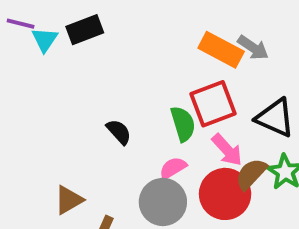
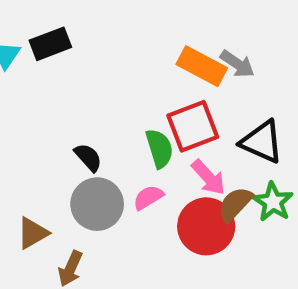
gray circle: (163, 202) -> (97, 204), moved

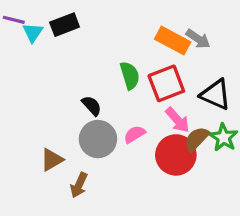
green semicircle: (159, 148) -> (130, 75), moved

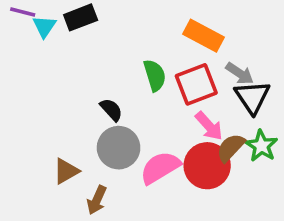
gray arrow: (198, 39) -> (240, 74), moved
black triangle: (216, 95) -> (252, 97), turned 32
pink semicircle: (135, 134) -> (160, 168), moved, size x1.6

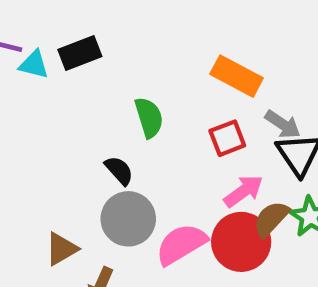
cyan triangle: (44, 27) -> (34, 65), turned -50
green semicircle: (155, 75) -> (149, 117), moved
red square: (196, 84) -> (227, 138), size x0.7
pink arrow: (209, 126) -> (243, 191), turned -84

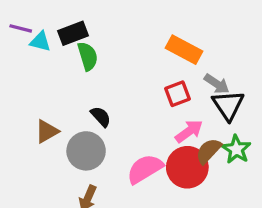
green semicircle: (149, 117) -> (88, 56), moved
gray circle: (128, 219) -> (86, 151), moved
brown triangle: (61, 249) -> (47, 131), moved

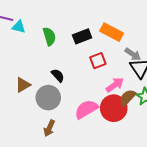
black rectangle: (73, 33) -> (82, 36), moved
red square: (178, 94) -> (98, 61), moved

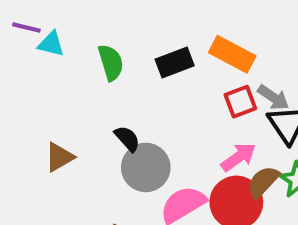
red square: (98, 61) -> (240, 102), moved
gray circle: (48, 98) -> (146, 167), moved

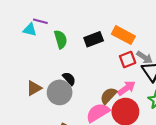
purple line: (26, 28) -> (40, 21), moved
gray circle: (146, 167) -> (60, 92), moved
brown semicircle: (263, 182) -> (108, 96), moved

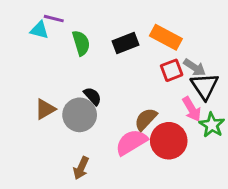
pink arrow: (126, 88) -> (192, 109), moved, turned 96

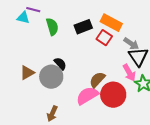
red square: (172, 70) -> (104, 38), moved, turned -35

